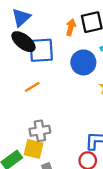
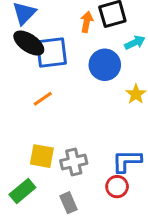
gray cross: (40, 131) -> (74, 162), moved
yellow square: (34, 149) -> (42, 156), moved

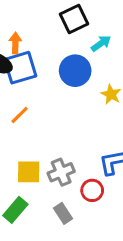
orange arrow: (87, 22) -> (15, 43), moved
red circle: (117, 187) -> (92, 190), moved

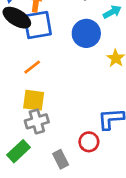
yellow square: (29, 172) -> (34, 100), moved
gray cross: (61, 172) -> (37, 121), moved

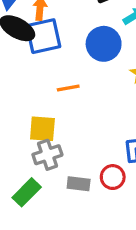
orange line: (32, 67) -> (68, 88), moved, turned 30
gray rectangle: (61, 159) -> (79, 184), moved, turned -54

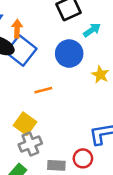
blue square: (43, 36) -> (21, 50), turned -36
yellow square: (42, 129) -> (25, 124), turned 35

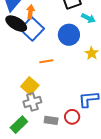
cyan arrow: (92, 30) -> (88, 18), turned 56

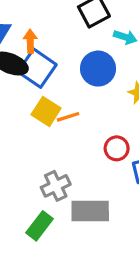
yellow square: (30, 86) -> (46, 111), moved
red circle: (72, 117) -> (117, 148), moved
gray rectangle: (51, 120) -> (90, 211), size x1.6

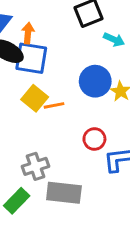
blue square: (37, 68) -> (31, 58), turned -32
blue circle: (98, 69) -> (95, 81), moved

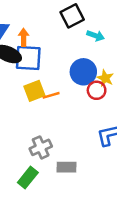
yellow square: (35, 98) -> (34, 91), turned 35
red circle: (94, 139) -> (97, 90), moved
gray rectangle: (64, 193) -> (66, 167), size x0.7

